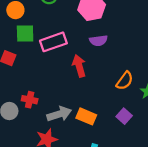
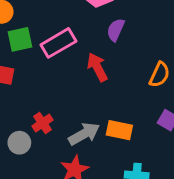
purple semicircle: (98, 41) -> (116, 30), turned 132
red cross: (30, 100) -> (43, 123), turned -35

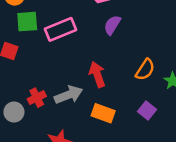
red arrow: (97, 67) -> (97, 74), moved
gray arrow: (84, 134) -> (69, 95), moved

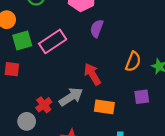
purple square: (147, 111) -> (142, 97), turned -35

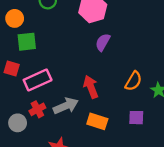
pink rectangle: (53, 41) -> (38, 80), moved

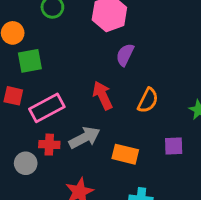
orange semicircle: (133, 81) -> (148, 100), moved
red arrow: (91, 87) -> (103, 95), moved
red cross: (37, 109) -> (49, 145), turned 35

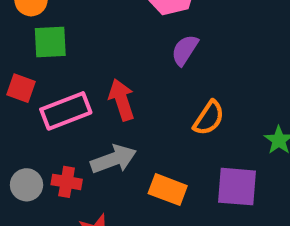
red arrow: (103, 95) -> (122, 100), moved
red cross: (49, 145) -> (67, 182), moved
purple square: (174, 146) -> (237, 187), size x1.5

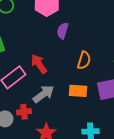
orange rectangle: (168, 190) -> (78, 91), moved

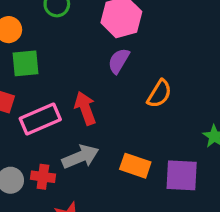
purple semicircle: (63, 31) -> (119, 61), moved
orange semicircle: (84, 60) -> (159, 94), moved

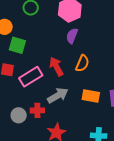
green square: (26, 63) -> (17, 45), turned 30
orange semicircle: (159, 94) -> (82, 63), moved

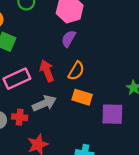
orange rectangle: (91, 96) -> (82, 97), moved

